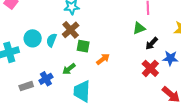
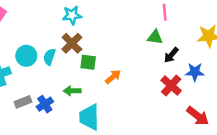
green triangle: (139, 28) -> (155, 37), turned 32
green arrow: (69, 69) -> (72, 91), turned 40
gray rectangle: (26, 86) -> (23, 102), moved

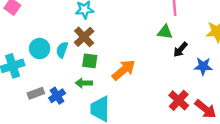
green square: (88, 62) -> (90, 61), moved
orange arrow: (113, 77) -> (124, 70), size x1.5
red cross: (171, 86) -> (179, 100), moved

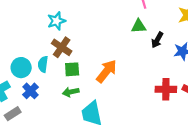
gray rectangle: (36, 93) -> (13, 114), moved
blue cross: (57, 96) -> (31, 91), moved
red cross: (179, 100) -> (166, 89), turned -30

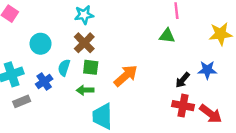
black arrow: (157, 40) -> (183, 80), moved
cyan semicircle: (43, 64) -> (64, 68), moved
cyan circle: (21, 68) -> (41, 44), moved

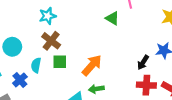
green triangle: (167, 36) -> (112, 18), moved, turned 32
green arrow: (85, 90) -> (96, 89), moved

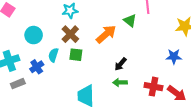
black arrow: (143, 62) -> (120, 64), moved
orange arrow: (92, 65) -> (106, 34), moved
green arrow: (96, 89) -> (120, 83), moved

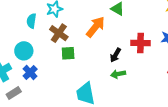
cyan circle: (34, 35) -> (24, 51), moved
cyan semicircle: (53, 55) -> (31, 21), moved
red cross: (153, 87) -> (141, 43), moved

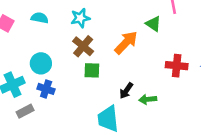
cyan semicircle: (31, 21) -> (40, 18), moved, turned 88
black arrow: (115, 55) -> (126, 91), moved
blue cross: (30, 72) -> (46, 89), turned -32

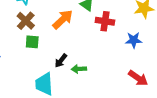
red cross: (177, 66) -> (105, 21), moved

